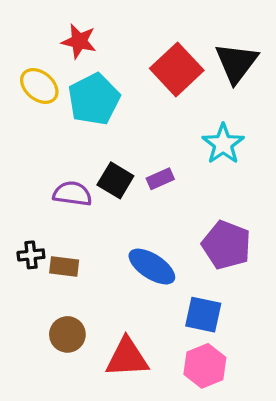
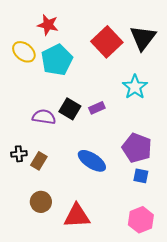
brown rectangle: (64, 267) -> (39, 161), turned -66
blue square: (203, 315) -> (141, 176), moved, size x0.7
pink hexagon: (205, 366) -> (141, 220), moved

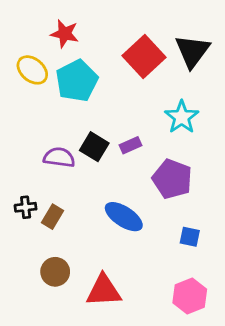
purple pentagon: (137, 148) -> (172, 179), moved

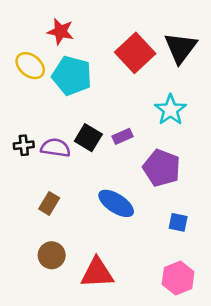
cyan pentagon: (77, 81) -> (72, 76), turned -30
black cross: (26, 207) -> (24, 145), moved

